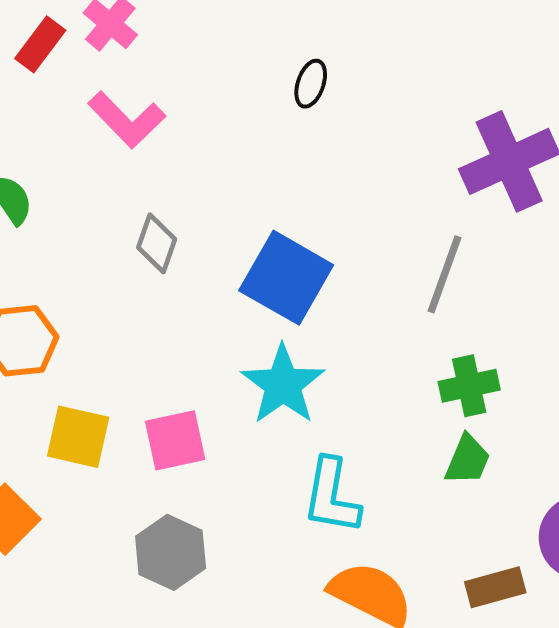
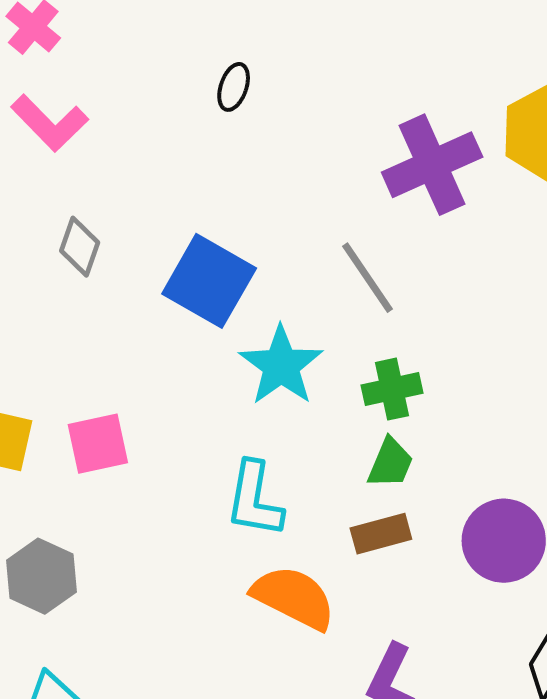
gray line: (445, 274) -> (367, 278), turned -54
cyan star: (283, 385) -> (281, 366), moved
gray hexagon: (171, 552) -> (41, 576), moved
brown rectangle: (495, 587) -> (381, 534), moved

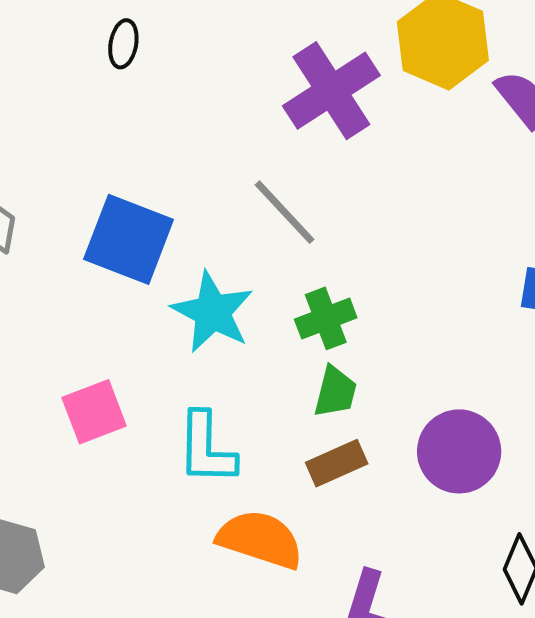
pink square: (98, 444) -> (94, 412), moved

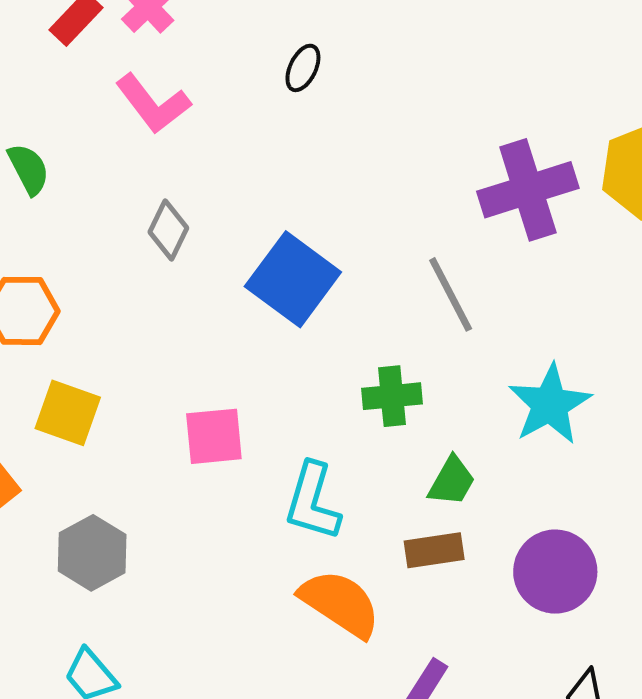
black ellipse: (123, 44) -> (303, 68), moved
cyan star: (212, 312) -> (550, 404), moved
green cross: (326, 318) -> (392, 396), moved

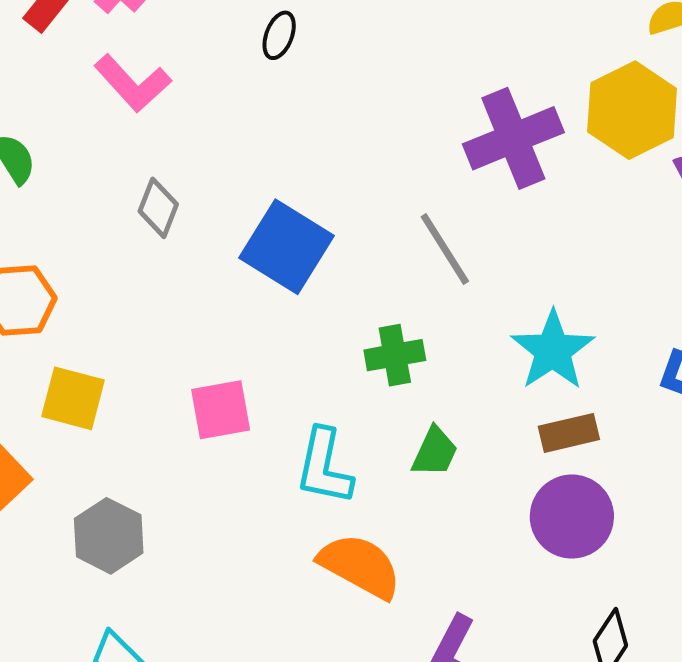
green trapezoid: (452, 481) -> (435, 452), moved
brown rectangle: (434, 550) -> (569, 433), moved

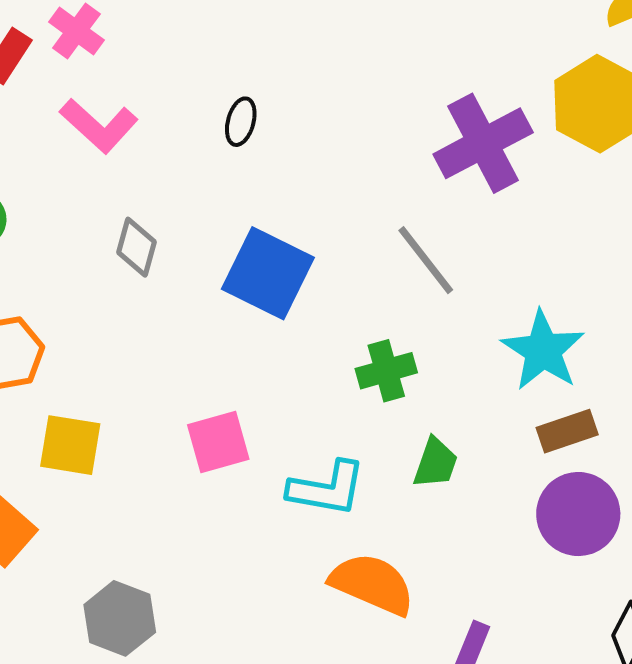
black ellipse: (279, 35) -> (241, 122), moved
cyan L-shape: (324, 467) -> (327, 489), turned -86
gray hexagon: (109, 536) -> (120, 618), moved

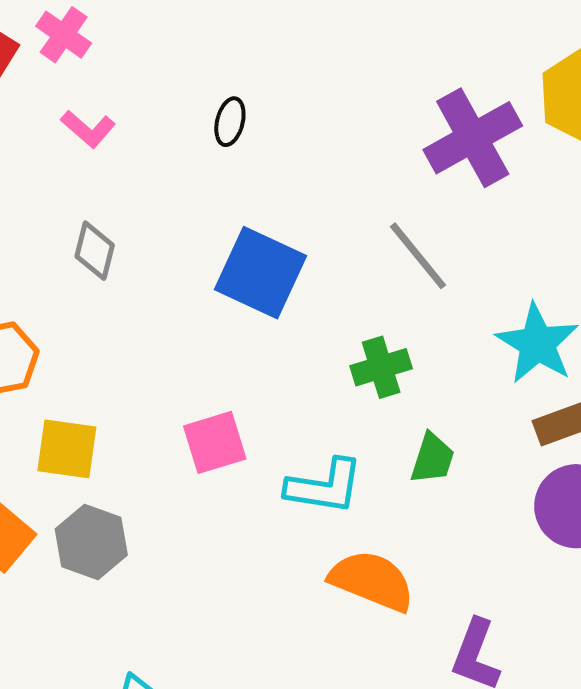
pink L-shape: (99, 126) -> (88, 129), size x0.7
gray diamond: (136, 247) -> (95, 251), moved
gray hexagon: (120, 618) -> (91, 542), moved

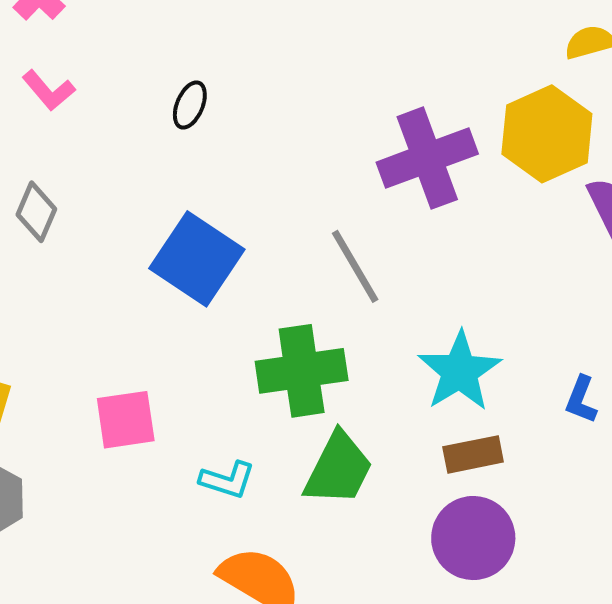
green cross: (381, 367) -> (302, 371), size x1.5
green trapezoid: (432, 458) -> (338, 469), size x1.5
cyan L-shape: (324, 486) -> (227, 480), size x0.7

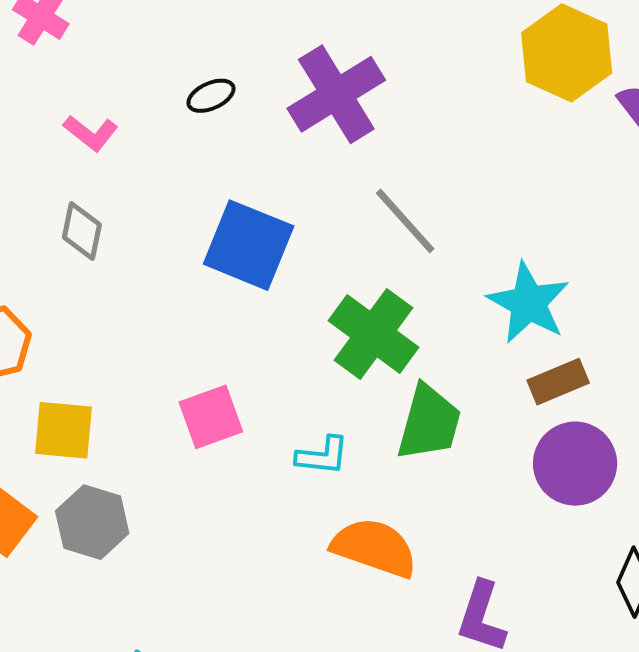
pink L-shape: (49, 90) -> (91, 133), moved
black ellipse: (190, 105) -> (211, 96), turned 54
purple cross: (427, 158) -> (336, 94), moved
green cross: (302, 371) -> (373, 334), turned -34

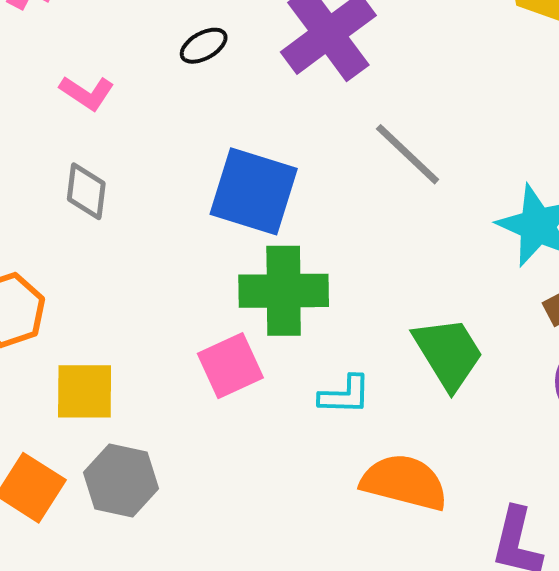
green cross: (373, 334) -> (284, 291), moved, turned -32
green trapezoid: (429, 423) -> (448, 353), turned -42

